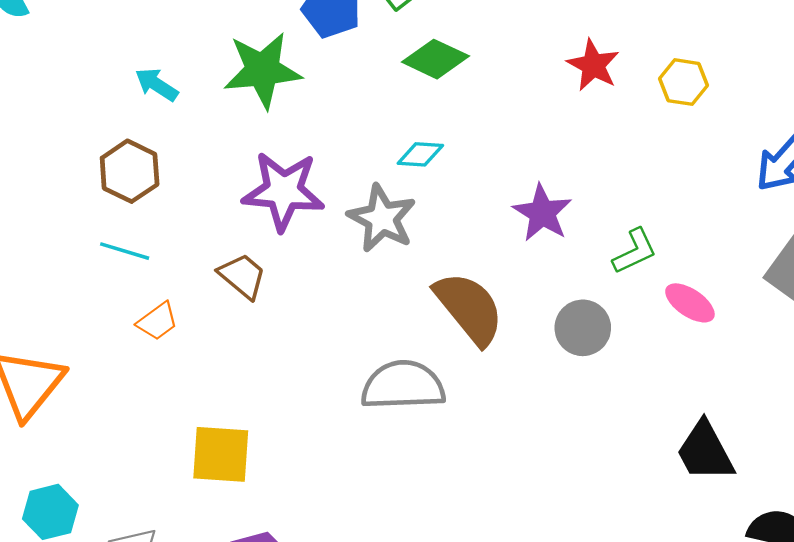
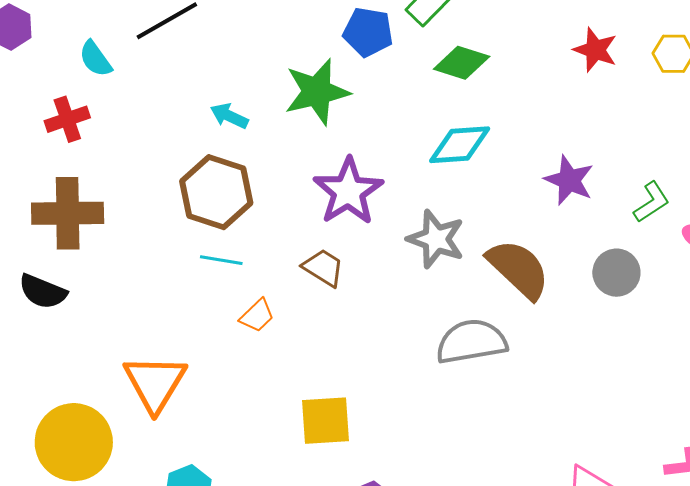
cyan diamond: (420, 154) -> (460, 145), size x1.6
brown hexagon: (130, 171) -> (216, 192), size x1.4
purple star: (283, 191) -> (348, 191), turned -30
gray star: (382, 218) -> (436, 239), moved

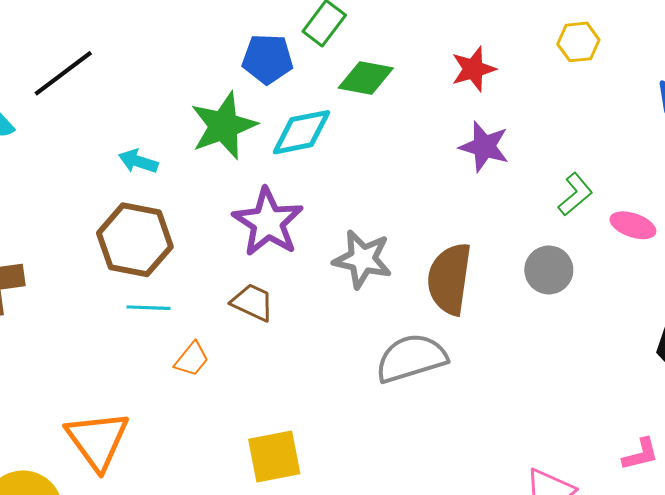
red star: (595, 50) -> (473, 69), moved, turned -30
cyan diamond: (460, 145) -> (301, 132), moved
purple star: (569, 180) -> (484, 147), moved
brown semicircle: (518, 269) -> (449, 279), turned -118

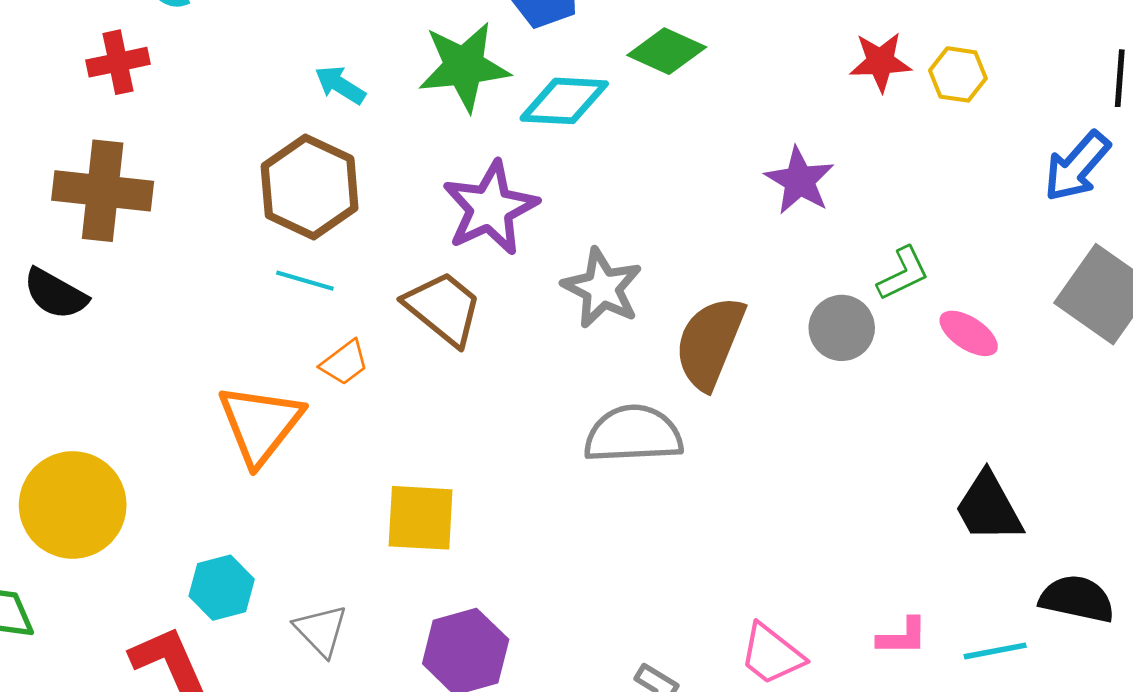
red star: (473, 69) -> (880, 62), moved
gray circle: (549, 270) -> (842, 328), moved
brown trapezoid: (253, 302) -> (443, 308), size x1.4
orange triangle: (97, 440) -> (260, 424), moved

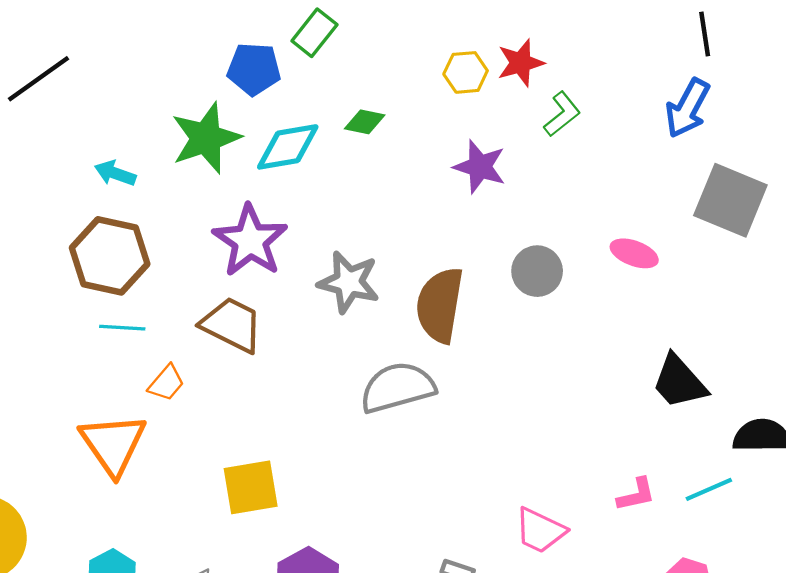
green diamond: (667, 51) -> (365, 122), moved, size x0.7
yellow hexagon: (958, 74) -> (466, 72), moved
green L-shape: (903, 274) -> (562, 114), moved

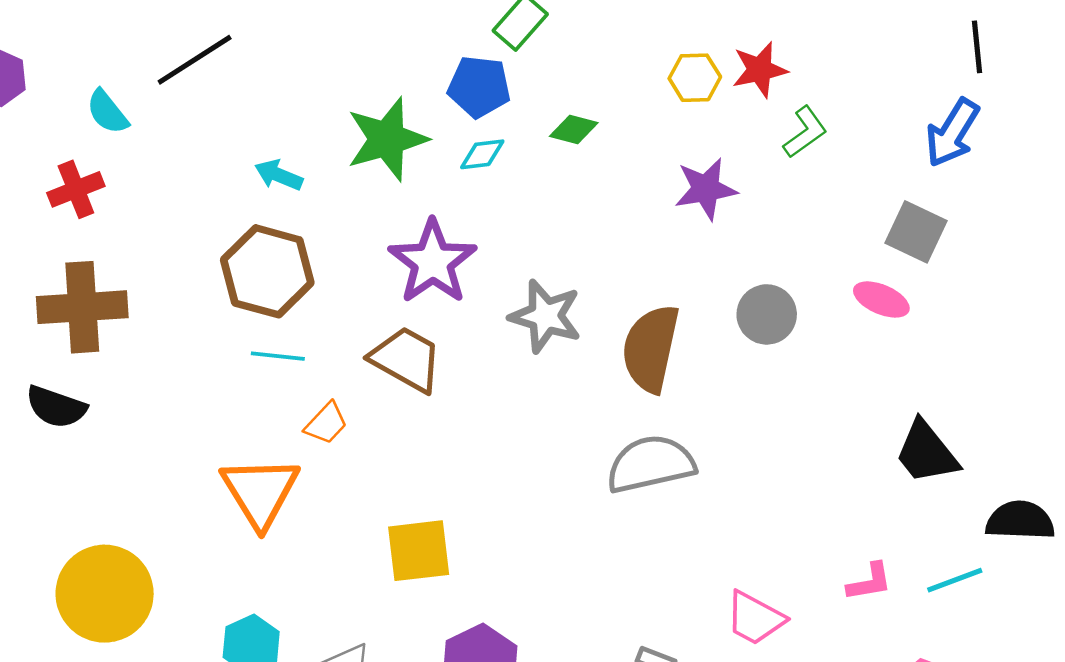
blue pentagon: (254, 69) -> (479, 87), moved
cyan diamond: (288, 147) -> (482, 154), size x0.6
purple star: (480, 167) -> (706, 189), turned -30
gray square: (730, 200) -> (916, 232), moved, size x0.7
gray semicircle: (398, 387) -> (651, 464), moved

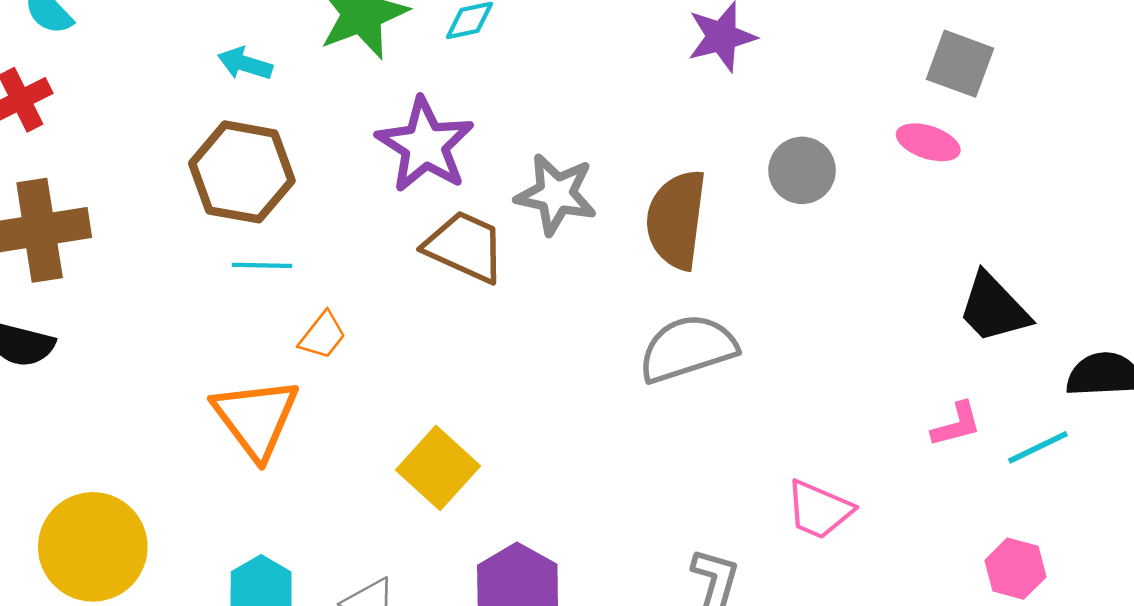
brown trapezoid: (406, 359) -> (465, 247), moved
yellow square: (419, 551) -> (438, 468), turned -36
pink L-shape: (869, 582) -> (956, 425), moved

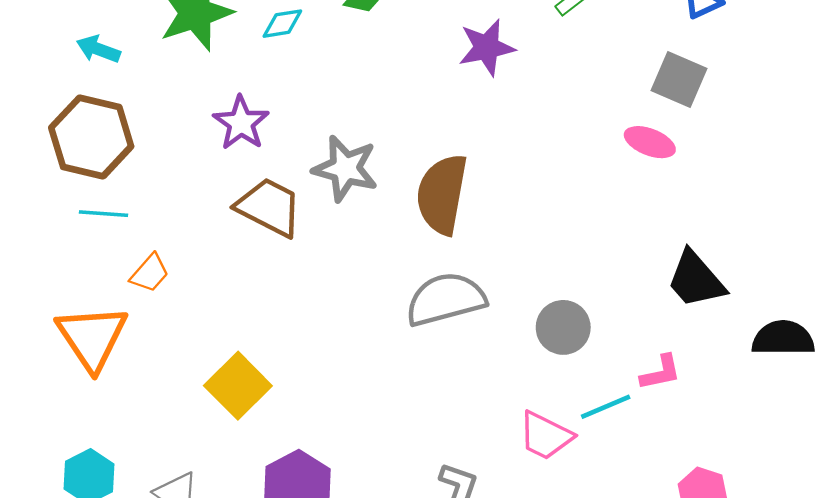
purple star: (425, 145) -> (241, 123), size x0.7
gray circle: (802, 170) -> (563, 327), moved
cyan line: (1038, 447) -> (606, 407), moved

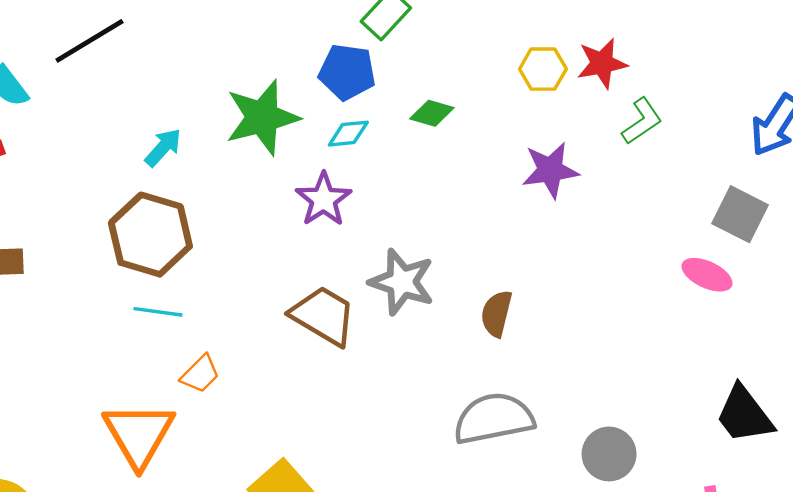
cyan arrow: (98, 49) -> (163, 147), turned 108
purple star: (241, 123) -> (323, 199), moved
brown semicircle: (442, 194) -> (497, 314), size x0.6

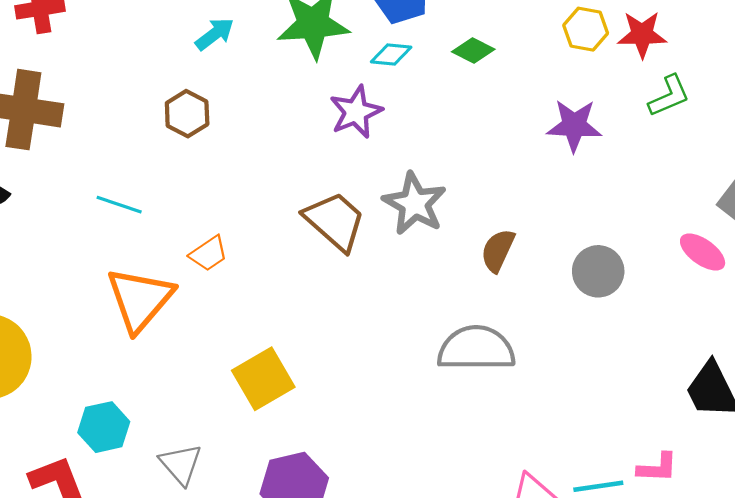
brown hexagon: (150, 235) -> (187, 114), size x0.6
cyan line: (158, 312) -> (119, 205), moved
gray circle: (609, 454) -> (598, 271), moved

